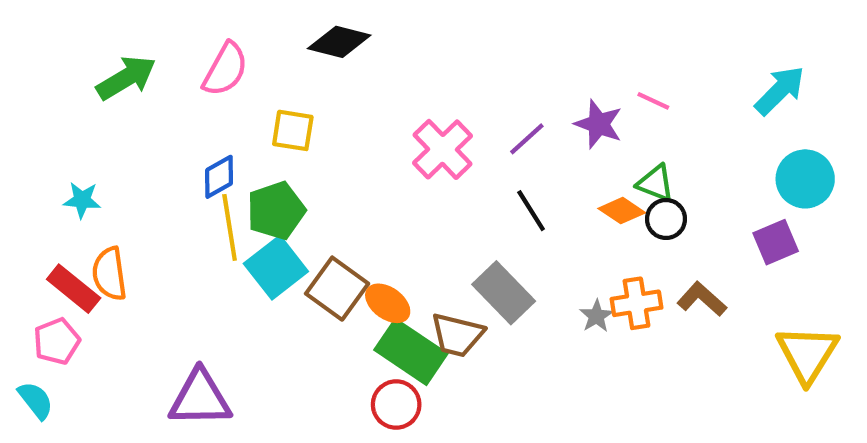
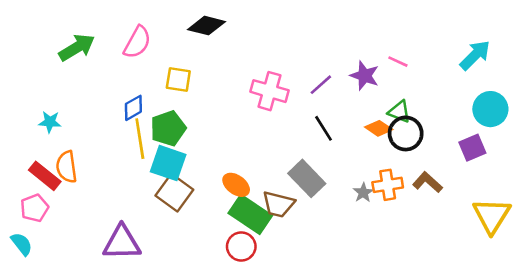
pink cross: (443, 149) -> (269, 91), turned -30
black circle: (666, 219) -> (406, 133), size x1.4
cyan square: (276, 267) -> (168, 163), turned -33
brown square: (337, 289) -> (174, 193), moved

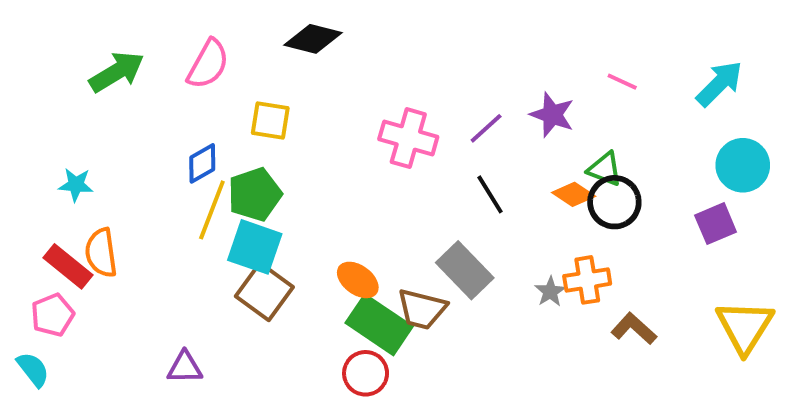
pink line: (398, 62) -> (622, 82), moved
yellow line: (140, 139) -> (212, 210), turned 30
brown L-shape: (427, 182) -> (634, 329), moved
purple triangle: (122, 243) -> (185, 367), size x0.6

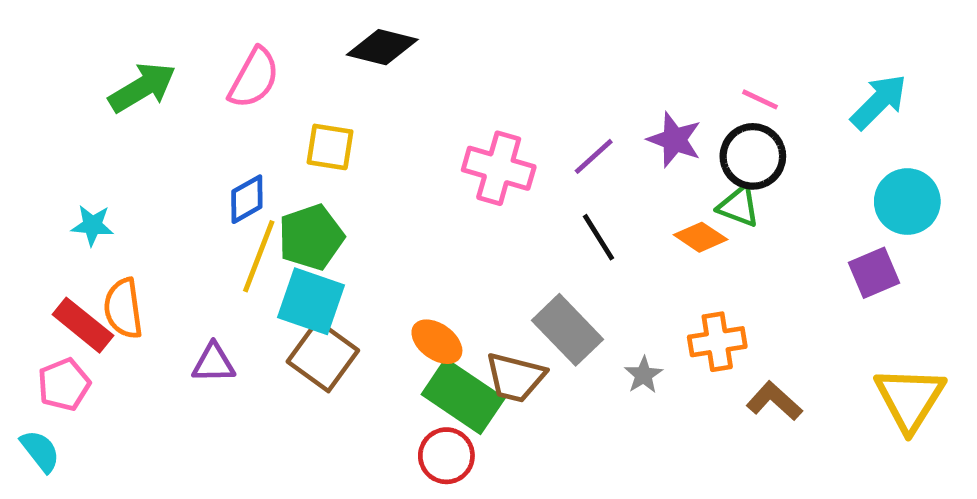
black circle: (614, 202) -> (753, 156), moved
gray star: (550, 292) -> (644, 375), moved
purple triangle: (185, 367) -> (214, 363), moved

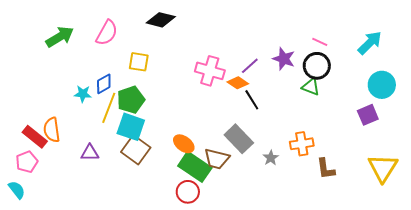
cyan star: (92, 225) -> (83, 94), moved
orange diamond: (701, 237) -> (238, 83), moved
brown L-shape: (774, 401) -> (326, 169), turned -140

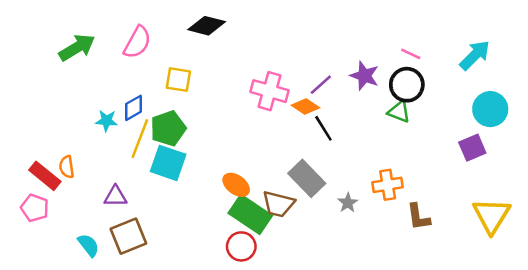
orange semicircle: (52, 130) -> (67, 167), size x0.7
brown square: (136, 150) -> (128, 236), moved, turned 32
pink pentagon: (27, 162) -> (35, 208), turned -30
cyan semicircle: (17, 190) -> (89, 245), moved

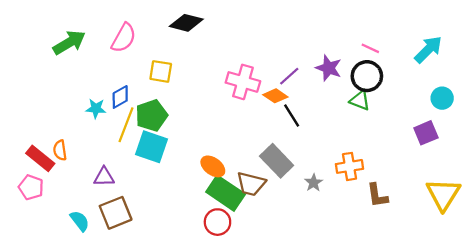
cyan circle: (490, 109) -> (442, 98), size x0.7

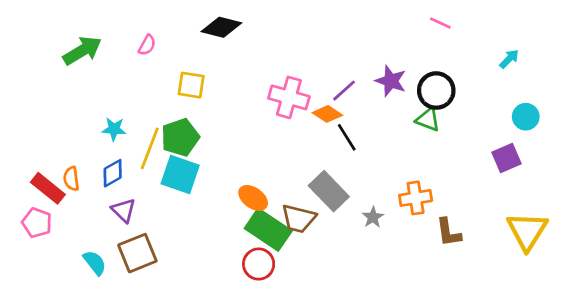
pink semicircle: (124, 38) -> (147, 45), size x0.6
pink line: (370, 48) -> (440, 23), moved
cyan arrow: (428, 49) -> (509, 59), size x0.6
blue diamond: (120, 97) -> (113, 173), moved
purple triangle: (104, 177) -> (124, 210), turned 45

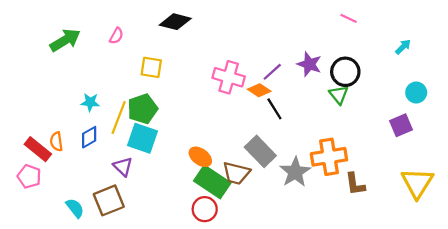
green triangle: (428, 119) -> (339, 95), turned 30
orange cross: (416, 198) -> (329, 157), size x1.4
purple triangle: (124, 210) -> (123, 167), moved
gray star: (373, 217) -> (295, 172), size x1.8

